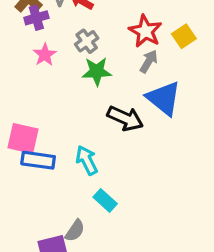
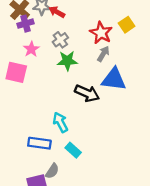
yellow square: (184, 36) -> (127, 25), moved
blue triangle: (164, 98) -> (114, 79), turned -32
pink square: (23, 138) -> (16, 72), moved
blue rectangle: (38, 160) -> (39, 143), moved

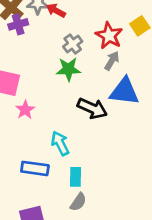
gray cross: (60, 40) -> (73, 44), moved
pink star: (31, 49) -> (25, 110), moved
cyan rectangle: (73, 150) -> (75, 177), turned 49
gray semicircle: (52, 171) -> (78, 202), moved

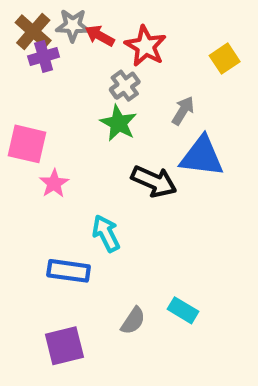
red star: (109, 36) -> (146, 46), moved
green star: (68, 69) -> (118, 123), turned 30
cyan rectangle: (75, 177) -> (183, 310), moved, turned -60

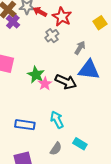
purple cross: (44, 57) -> (13, 22), turned -32
green star: (118, 123) -> (36, 75), moved
pink star: (54, 183) -> (45, 84), moved
cyan arrow: (106, 233) -> (57, 120), moved

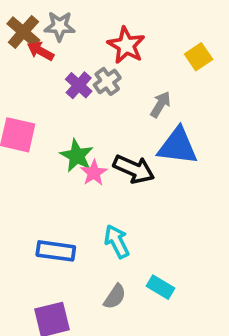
red arrow: (40, 12) -> (41, 51), moved
purple cross: (13, 22) -> (79, 85), moved

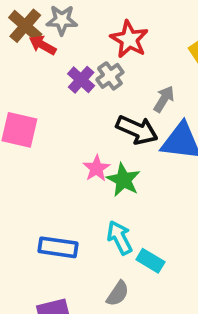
green star: (77, 156) -> (123, 180), moved
black arrow: (134, 169) -> (137, 130), moved
cyan rectangle: (160, 287) -> (150, 261), moved

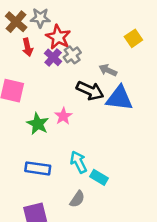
red star: (129, 39) -> (58, 37), moved
red arrow: (43, 45) -> (28, 47), moved, turned -132
gray arrow: (164, 99) -> (108, 70), turned -96
green star: (123, 180) -> (38, 124), moved

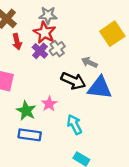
gray star: (40, 18) -> (48, 15), moved
yellow square: (133, 38) -> (112, 34), size x1.5
cyan arrow: (79, 162) -> (74, 124), moved
blue rectangle: (38, 168) -> (30, 135), moved

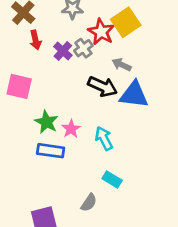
red star: (45, 33) -> (101, 32), moved
yellow square: (112, 34) -> (126, 22), moved
pink star: (49, 104) -> (71, 129), moved

